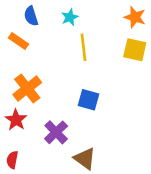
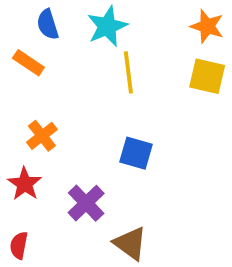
cyan star: (70, 17) -> (107, 26), size x1.5
orange cross: (27, 89) -> (42, 136), size x0.7

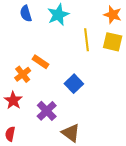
orange rectangle: (28, 63) -> (40, 62), moved
yellow line: (128, 72) -> (86, 40), moved
blue square: (136, 153) -> (74, 84), turned 30

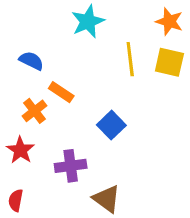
blue semicircle: (26, 14) -> (31, 61), moved, turned 133
purple cross: (47, 111) -> (71, 166), turned 36

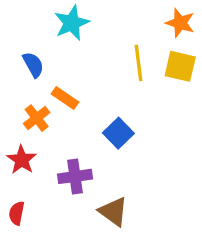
cyan star: (88, 22) -> (72, 23), moved
blue semicircle: (31, 61) -> (33, 65), turned 35

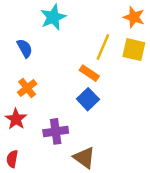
yellow line: (138, 63) -> (103, 47), turned 30
orange rectangle: (65, 98) -> (89, 73), moved

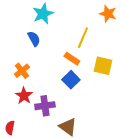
blue semicircle: (25, 48) -> (34, 39), moved
yellow square: (134, 50) -> (103, 66), moved
red star: (16, 119) -> (24, 96), moved

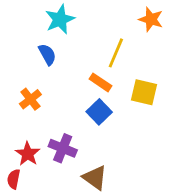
red star: (24, 96) -> (28, 154), moved
purple cross: (45, 106) -> (63, 148), turned 30

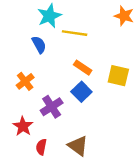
yellow line: (116, 53) -> (75, 33), moved, turned 75
purple cross: (63, 148) -> (52, 107), moved, turned 35
red semicircle: (14, 179) -> (41, 147), moved

